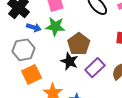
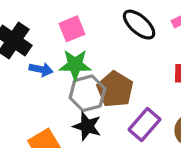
gray hexagon: (23, 50) -> (87, 93), moved
black star: (69, 61) -> (87, 126), moved

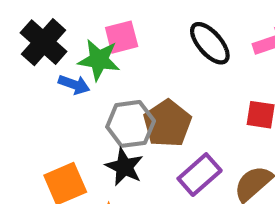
green star: (75, 65) -> (99, 60), moved

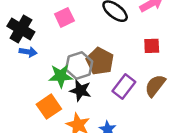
green star: (99, 60) -> (61, 76), moved
blue arrow: (74, 85) -> (28, 52), moved

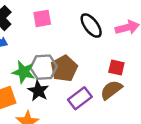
brown semicircle: (155, 86) -> (111, 90), moved

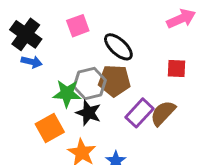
black ellipse: (91, 26) -> (118, 47), moved
brown pentagon: (64, 68) -> (114, 81), turned -30
brown semicircle: (111, 90) -> (163, 113), moved

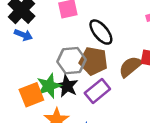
green star: (67, 93) -> (49, 86), moved, turned -30
purple rectangle: (140, 113) -> (97, 91), moved
brown semicircle: (163, 113) -> (130, 67), moved

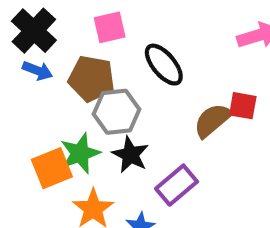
brown pentagon: (93, 61) -> (91, 79), moved
black star: (67, 86) -> (130, 155), moved
purple rectangle: (97, 91) -> (177, 185), moved

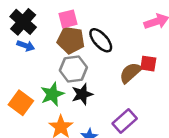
brown pentagon: (91, 79) -> (71, 40), moved
black star: (130, 155) -> (82, 94), turned 30
orange square: (52, 168) -> (21, 103), moved, turned -30
purple rectangle: (177, 185) -> (125, 121), moved

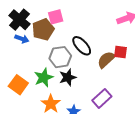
brown pentagon: (71, 40) -> (43, 29), moved, turned -30
black ellipse: (101, 40) -> (82, 46), moved

